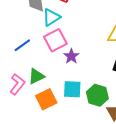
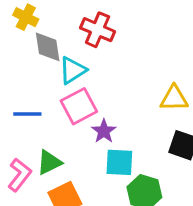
blue line: (22, 45) -> (27, 114), turned 36
cyan square: (72, 89) -> (119, 162), moved

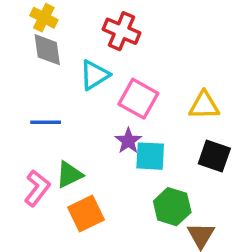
gray diamond: (48, 47) -> (47, 50), moved
pink square: (79, 106) -> (138, 99), moved, turned -33
cyan square: (119, 162) -> (150, 156), moved

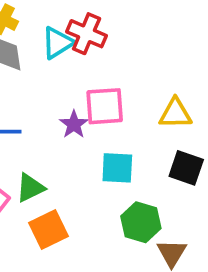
cyan triangle: (95, 75) -> (58, 43), moved
pink square: (138, 99) -> (105, 106), turned -33
purple star: (128, 141) -> (74, 124), moved

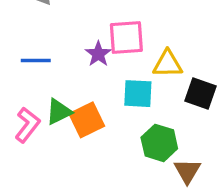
yellow triangle: (175, 113) -> (168, 64), moved
orange square: (48, 229) -> (87, 120), moved

